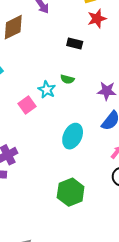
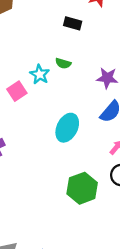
green hexagon: (71, 192) -> (82, 188), moved

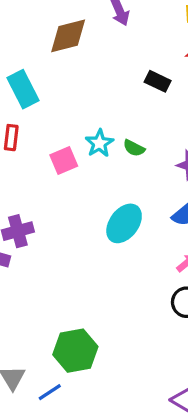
green semicircle: (63, 63) -> (134, 148), moved
green hexagon: (82, 188) -> (75, 351), moved

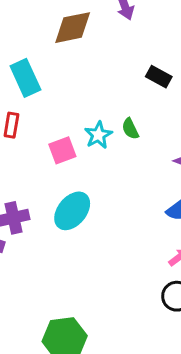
green semicircle: (134, 148) -> (130, 129), moved, turned 35
cyan ellipse: (124, 223) -> (72, 211), moved

